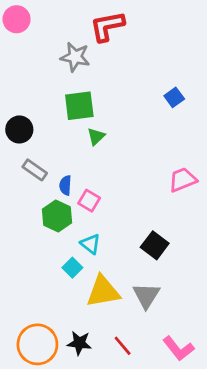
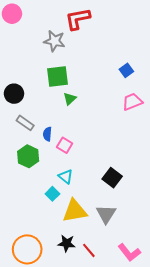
pink trapezoid: (183, 180) -> (132, 102), moved
green hexagon: (57, 216) -> (28, 156), moved
black star: (79, 343) -> (67, 243), moved

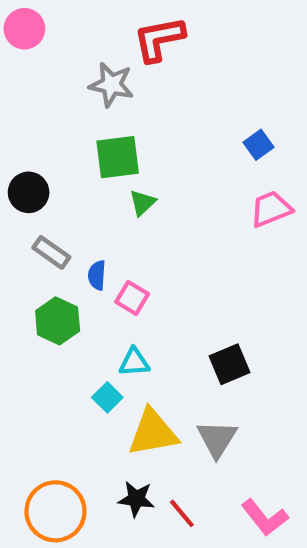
cyan triangle: (66, 177) -> (134, 362), turned -42
black square: (112, 178) -> (229, 364), turned 30

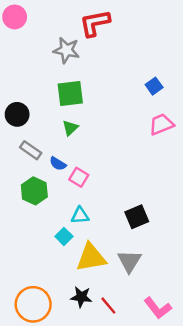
green triangle: (142, 203) -> (70, 128), moved
blue semicircle: (97, 275) -> (58, 164), turned -63

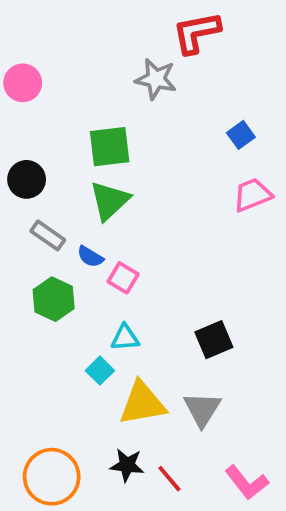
pink circle: (15, 17) -> (23, 83), moved
red L-shape: (95, 23) -> (196, 33), moved
gray star: (66, 50) -> (156, 79), moved
green triangle: (70, 128) -> (110, 201), size x1.6

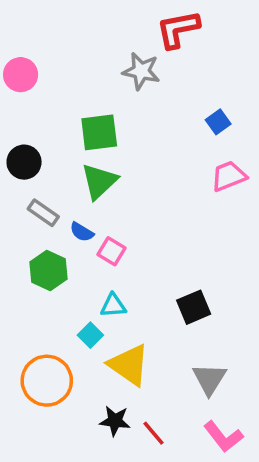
yellow triangle: (142, 403) -> (129, 365), turned 45
gray triangle: (202, 409) -> (209, 379), moved
orange circle: (52, 477) -> (47, 381), moved

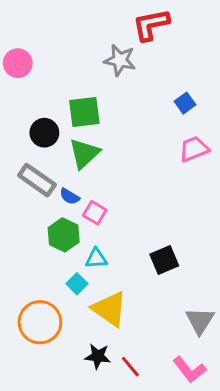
black circle: (24, 162) -> (44, 133), moved
gray rectangle: (43, 213) -> (37, 180), size x1.4
green hexagon: (49, 270) -> (64, 235), moved
gray triangle: (209, 379) -> (200, 321), moved

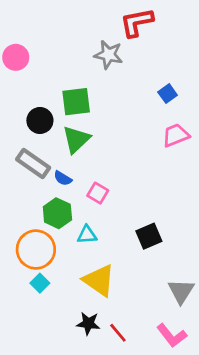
pink square: (95, 213) -> (98, 193), moved
cyan square: (77, 284) -> (40, 283), moved
orange circle: (40, 322) -> (36, 250), moved

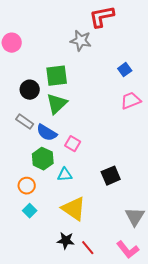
gray rectangle: (33, 163) -> (25, 122), size x0.7
blue semicircle: (63, 178) -> (47, 133), size x1.5
orange circle: (36, 250) -> (27, 186), size x0.6

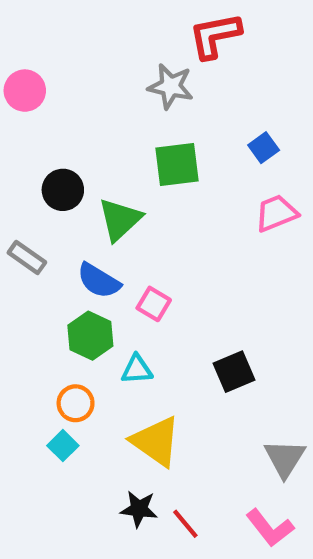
green square: (57, 76) -> (177, 165), moved
gray rectangle: (25, 122) -> (27, 257), moved
orange circle: (27, 186) -> (76, 403), moved

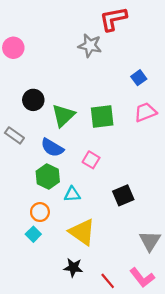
green square: (177, 165) -> (102, 117), moved
pink square: (154, 304) -> (91, 160), moved
red line: (185, 524) -> (108, 281), moved

